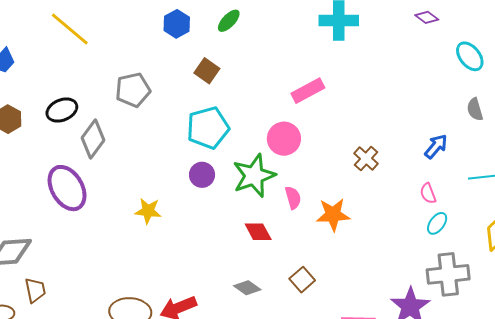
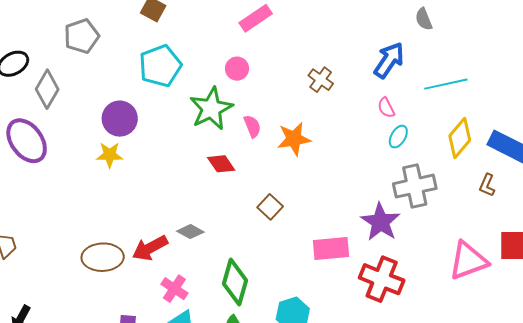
pink circle: (284, 139) -> (237, 69), size x0.7
blue arrow: (436, 146) -> (389, 60), size x1.4
purple circle: (202, 175) -> (120, 119), moved, size x1.4
gray diamond: (247, 288) -> (190, 232), moved

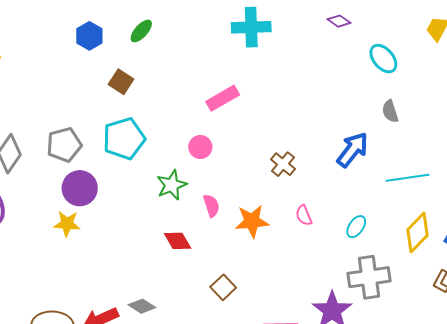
gray pentagon: (82, 36) -> (64, 145), moved
pink semicircle: (386, 108) -> (304, 215), moved
green star: (211, 109) -> (172, 185), size x0.7

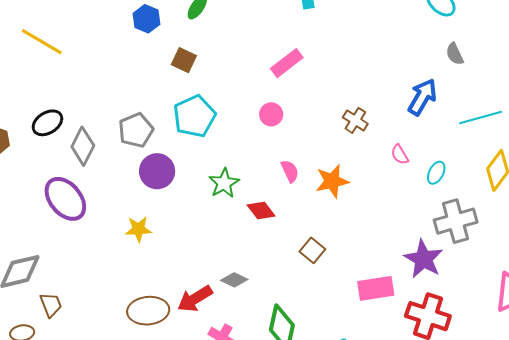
green star: (172, 185) -> (224, 183), moved
pink semicircle: (304, 215) -> (400, 155), moved
yellow star: (67, 224) -> (138, 229), moved

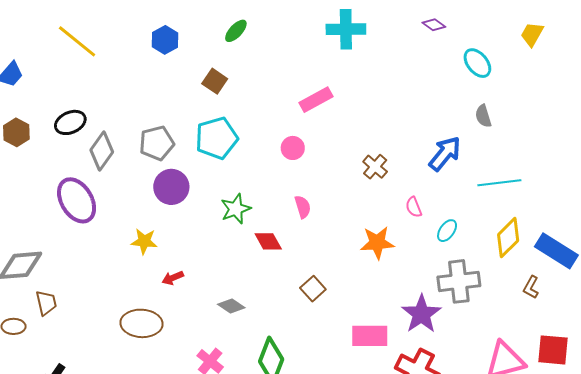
blue hexagon: (146, 19) -> (165, 40), moved
orange star: (332, 181) -> (377, 243), moved
red arrow: (195, 299) -> (173, 278), moved, size x0.6

